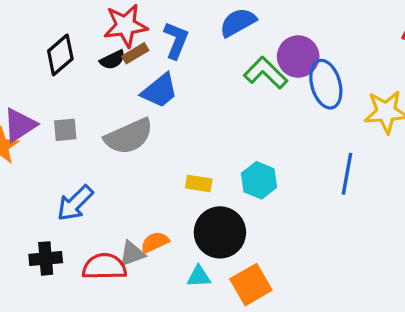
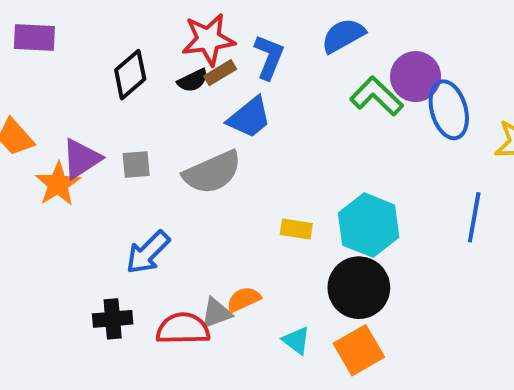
cyan hexagon: (259, 180) -> (369, 225), size x1.4
black circle: (220, 232) -> (359, 288), moved
cyan triangle: (199, 276) -> (296, 340), turned 40

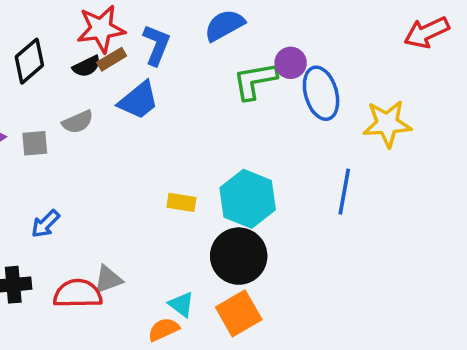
purple circle: (416, 77) -> (291, 63), size x0.7
green L-shape: (376, 96) -> (255, 81), turned -54
gray semicircle: (212, 172) -> (78, 122), moved, size x0.6
blue arrow: (148, 252) -> (45, 224), size x0.7
orange semicircle: (244, 299) -> (164, 329), moved

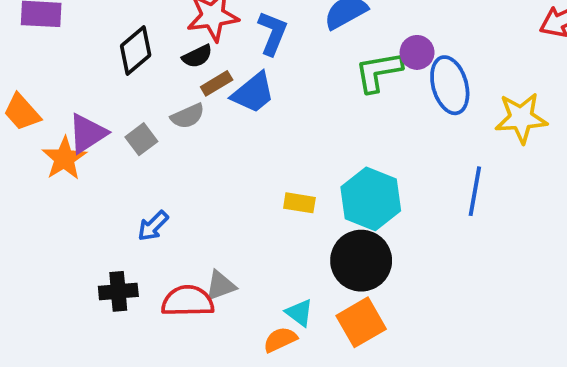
brown rectangle: (112, 59) -> (217, 83), moved
gray square: (35, 143) -> (141, 139), turned -32

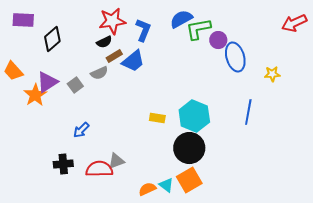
black diamond: (136, 51) -> (52, 39), moved
green L-shape: (378, 72) -> (198, 29), moved
yellow star: (521, 118) -> (272, 74), size x0.6
cyan triangle: (299, 313) -> (166, 185), moved

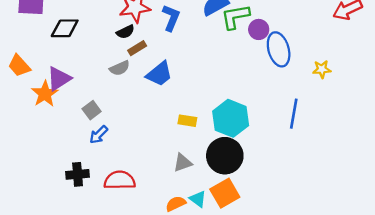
black diamond: (52, 39) -> (65, 28), turned 40
blue trapezoid: (133, 61) -> (159, 74), moved
gray square: (75, 85) -> (92, 110), moved
gray triangle: (116, 161) -> (183, 163), moved

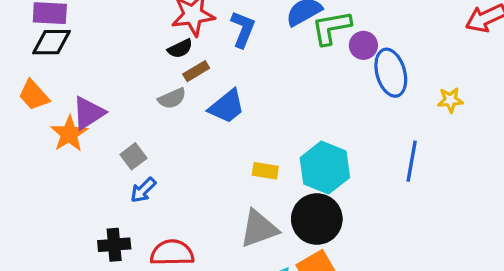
black diamond: (65, 28) -> (51, 42), moved
gray triangle: (183, 163) -> (259, 229), size x1.5

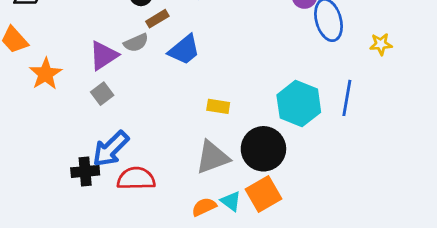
purple triangle: (88, 113) -> (104, 55), moved
cyan hexagon: (325, 168) -> (299, 104), moved
blue arrow: (143, 190) -> (111, 149), moved, size x1.6

